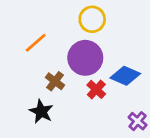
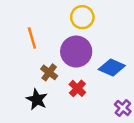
orange line: (36, 43) -> (32, 38), turned -65
red cross: (96, 89) -> (77, 88), moved

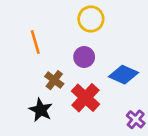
purple circle: (76, 52) -> (84, 57), size x0.6
red cross: (77, 88) -> (85, 98), size x1.5

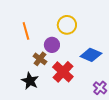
yellow circle: (91, 19) -> (67, 25), moved
purple circle: (84, 57) -> (52, 45), moved

